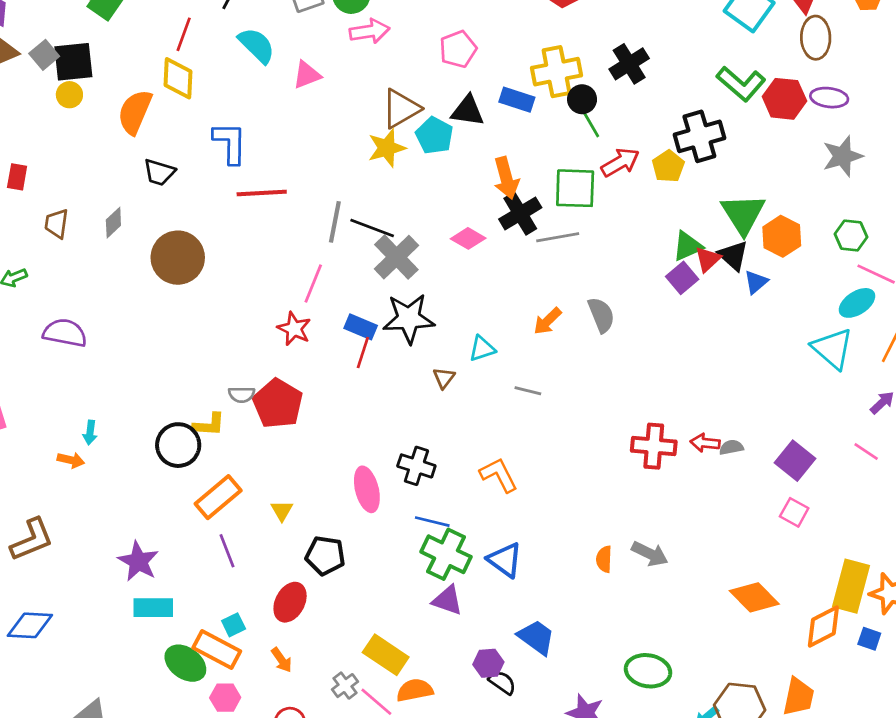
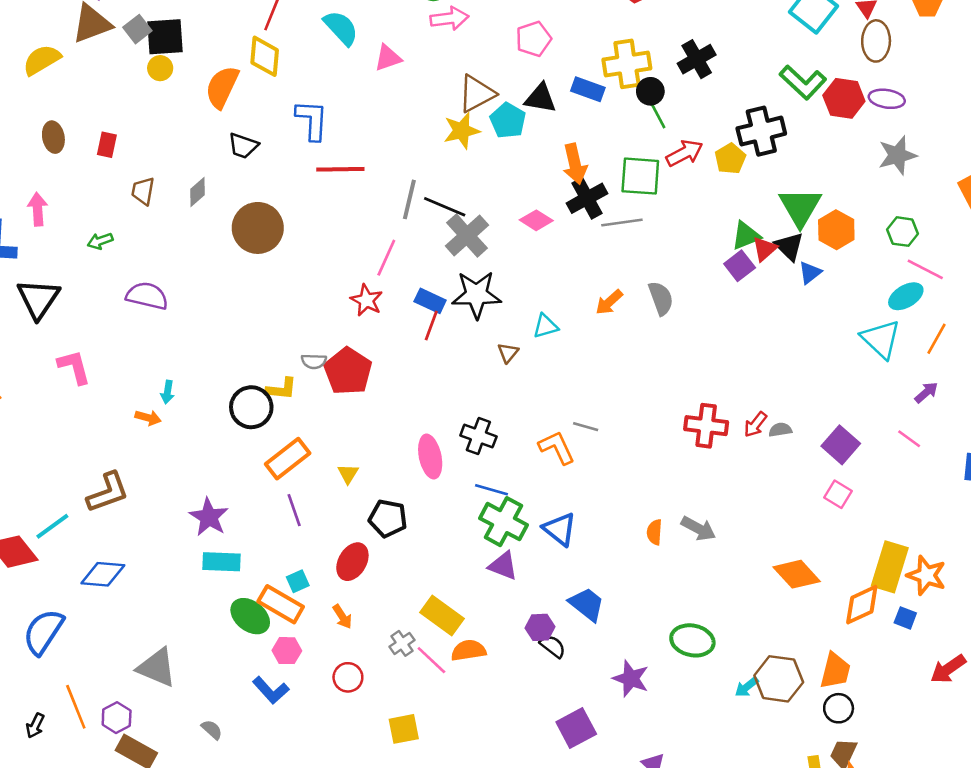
gray line: (528, 391) -> (586, 427), moved
red arrow: (705, 443) -> (755, 425), turned -60

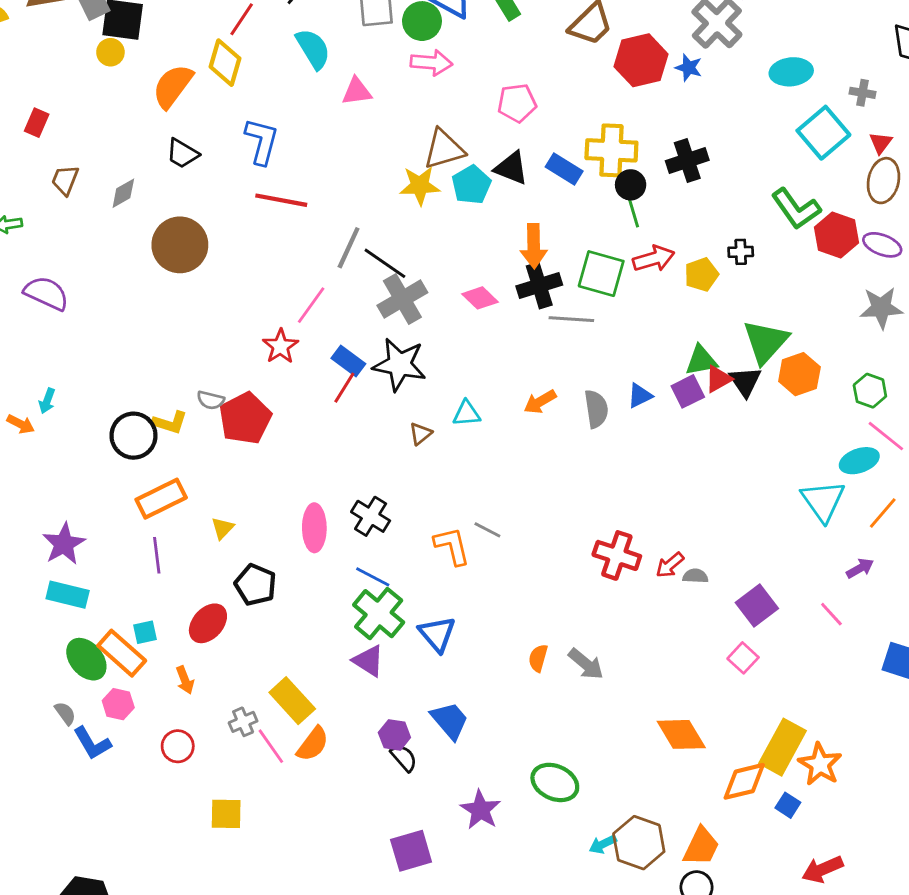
black cross: (761, 131) -> (741, 252), size x0.5
blue triangle: (810, 273) -> (640, 396), moved
orange semicircle: (469, 650) -> (313, 744), turned 124
gray semicircle: (212, 730) -> (65, 713), moved

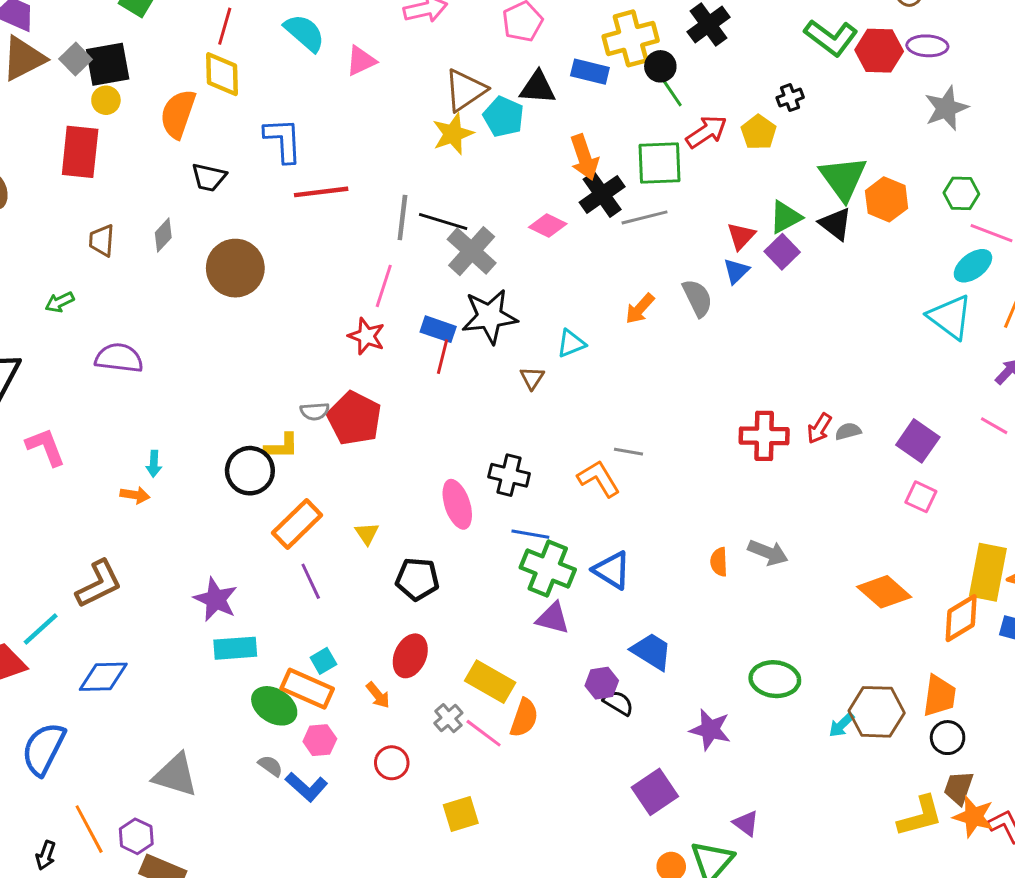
red rectangle: (37, 123) -> (80, 152), moved, size x1.8
red triangle: (718, 379) -> (741, 236), moved
red ellipse: (208, 623) -> (410, 656), moved

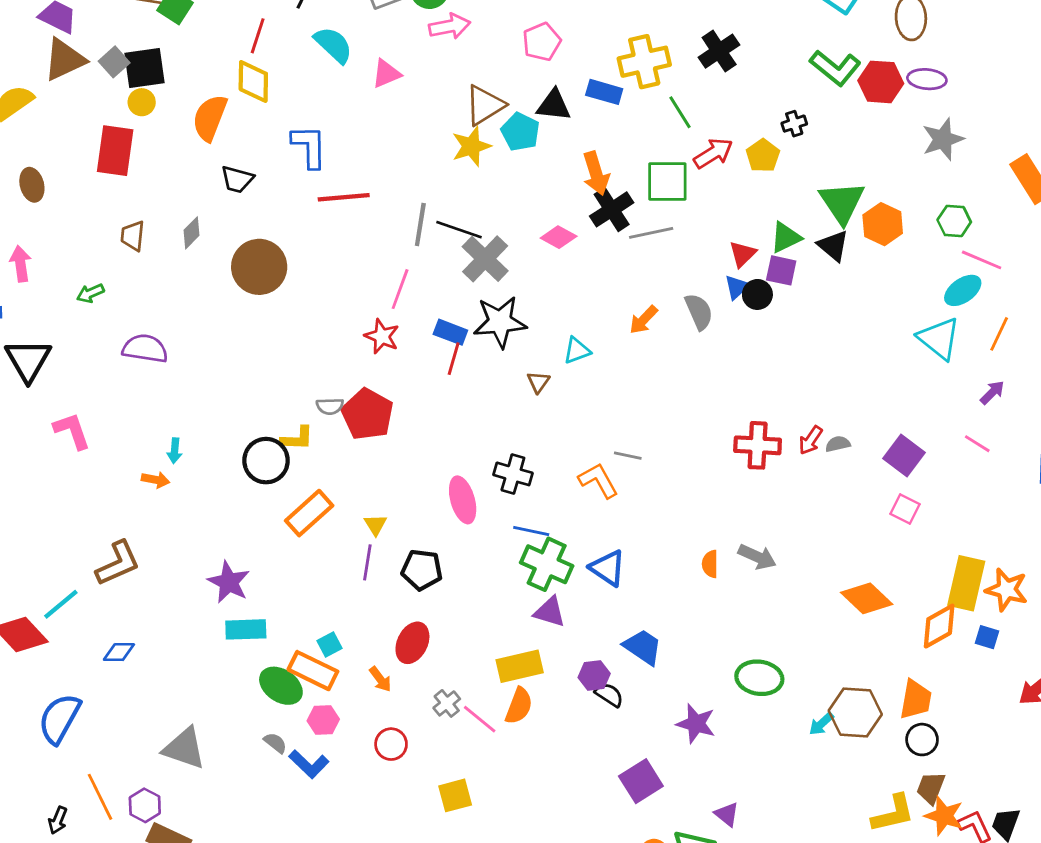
black circle: (660, 66) -> (757, 294), moved
purple square: (782, 252) -> (781, 270), turned -36
purple line: (311, 581) -> (367, 562), moved, turned 32
blue diamond: (103, 677) -> (119, 652), size x0.7
yellow rectangle: (490, 682) -> (520, 666), moved, turned -45

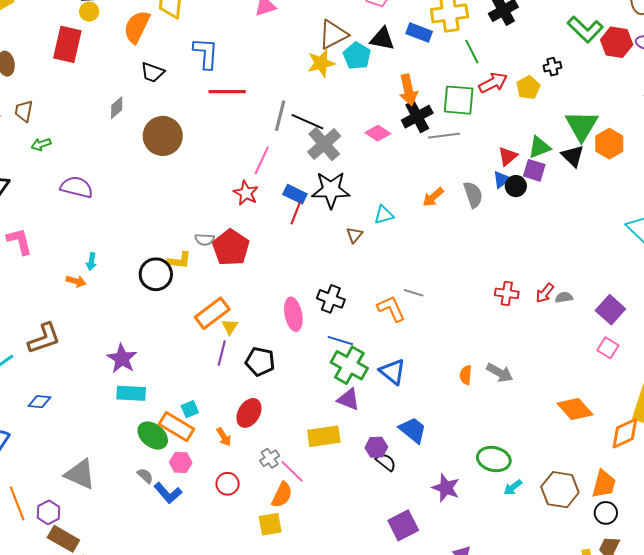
brown trapezoid: (133, 236) -> (24, 111), moved
red cross: (758, 445) -> (507, 293), size x0.7
orange rectangle: (309, 513) -> (212, 313), moved
orange semicircle: (519, 706) -> (282, 495), moved
cyan arrow: (821, 724) -> (513, 487), moved

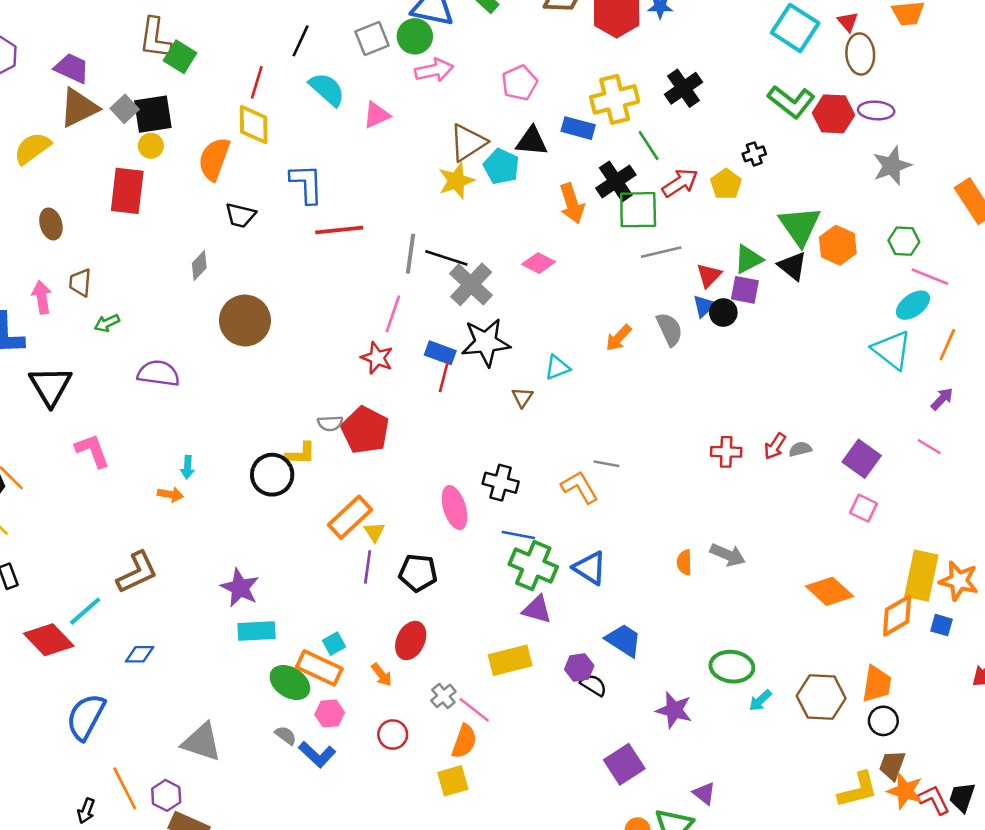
black cross: (417, 117) -> (616, 181), moved
brown circle: (163, 136) -> (245, 320), moved
gray line: (444, 136) -> (661, 252), moved

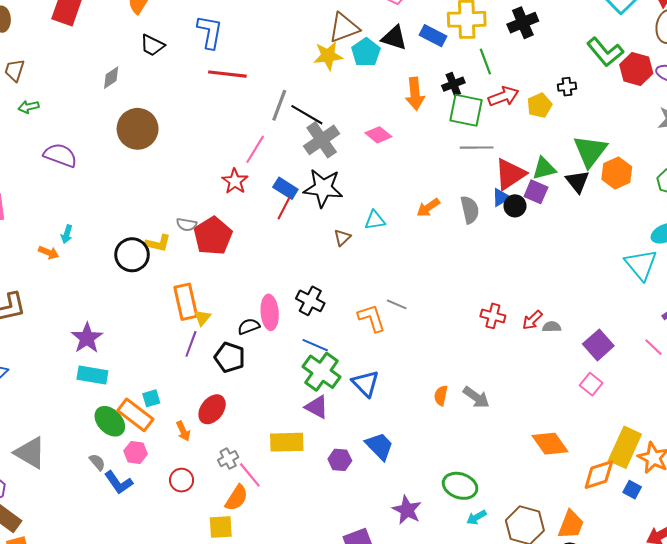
black cross: (616, 181) -> (453, 84), size x0.7
red triangle: (709, 275) -> (510, 174), size x1.6
orange rectangle: (350, 517) -> (186, 302), turned -72
black semicircle: (593, 685) -> (249, 326), moved, turned -65

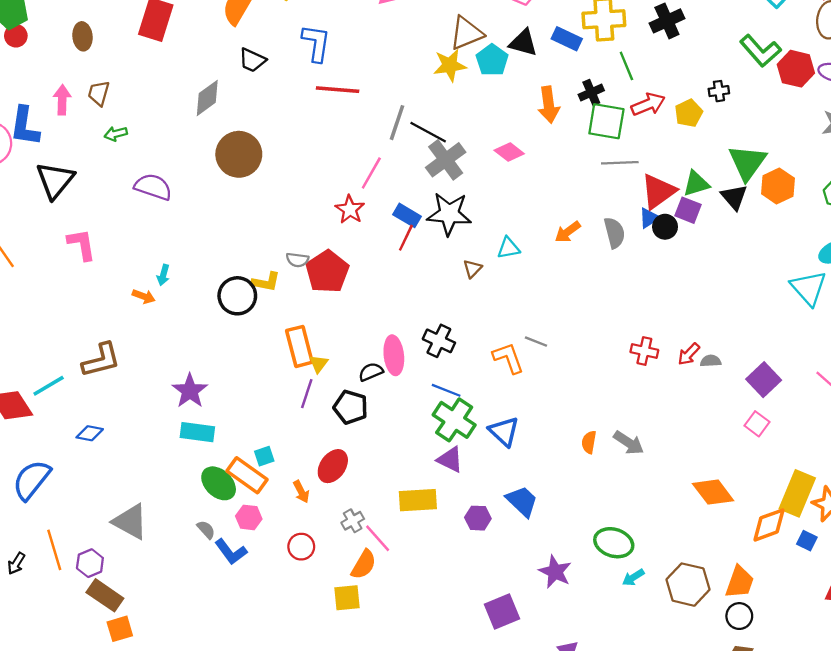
gray diamond: (111, 78) -> (207, 98), size x1.4

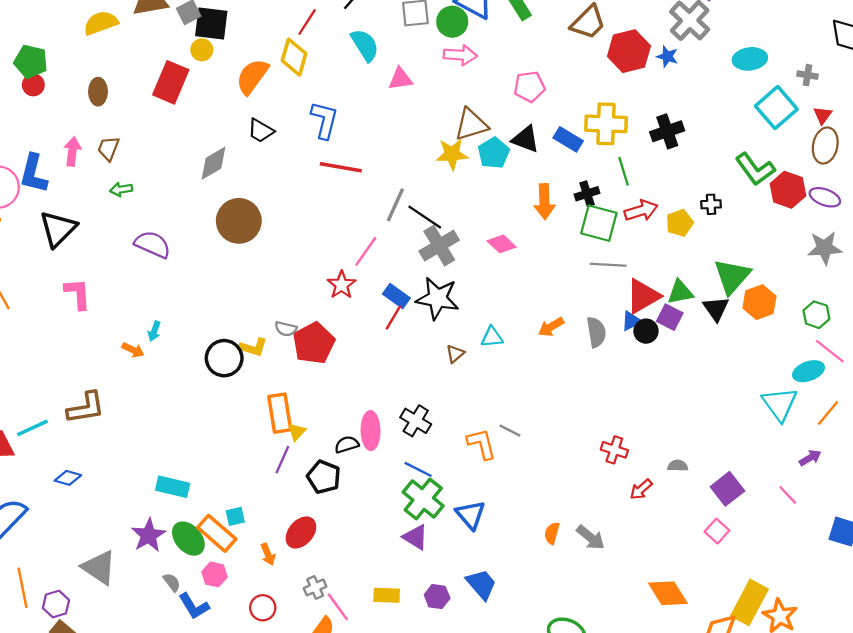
red arrow: (689, 354) -> (641, 489), moved
purple star: (190, 391) -> (149, 535), moved
yellow rectangle: (418, 500) -> (387, 595), moved, size x0.7

